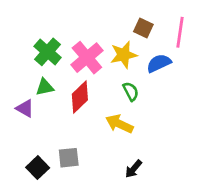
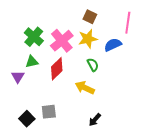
brown square: (143, 28) -> (90, 17), moved
purple triangle: (25, 108) -> (18, 77), turned 32

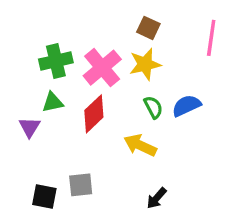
green cross: (34, 37) -> (56, 61), turned 36
blue semicircle: (113, 45) -> (186, 106), moved
black square: (27, 119) -> (44, 196), turned -35

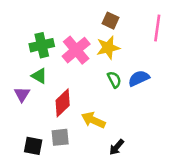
green triangle: (53, 102) -> (39, 76), turned 42
red diamond: (94, 114) -> (63, 103), moved
yellow arrow: (140, 145) -> (93, 120), moved

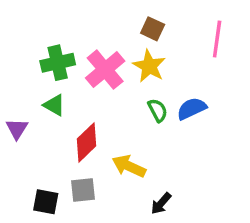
yellow star: (108, 48) -> (149, 66), turned -30
purple triangle: (22, 94) -> (17, 129), moved

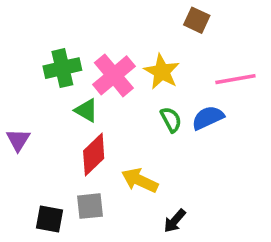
brown square: (153, 29) -> (197, 20), moved
pink line: (217, 39) -> (235, 79), moved, turned 72
green triangle: (54, 105) -> (86, 110), moved

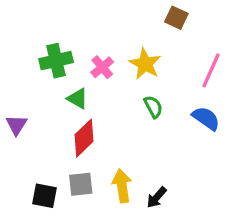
pink cross: (114, 75) -> (102, 67), size x0.6
pink line: (235, 79) -> (211, 70), turned -56
blue semicircle: (208, 118) -> (206, 118), moved, turned 60
yellow arrow: (140, 180) -> (122, 186), moved, turned 56

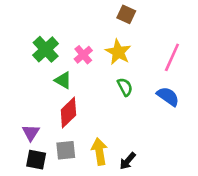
brown square: (176, 18) -> (126, 14), moved
green cross: (56, 61) -> (46, 49), turned -30
purple triangle: (16, 125) -> (31, 133), moved

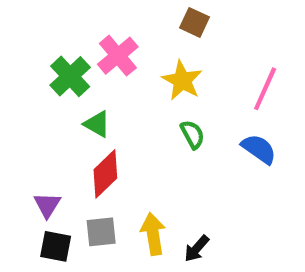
pink cross: (83, 55) -> (118, 56), moved, size x1.4

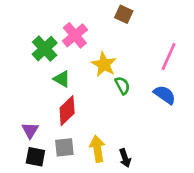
yellow star: (182, 80) -> (104, 64), moved
black arrow: (197, 249) -> (125, 158), turned -60

